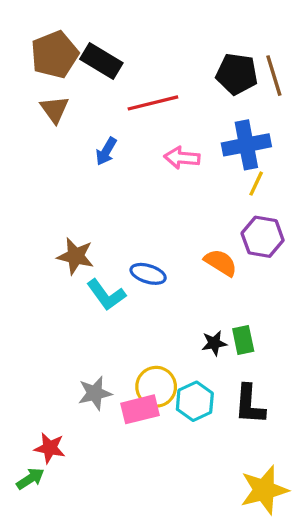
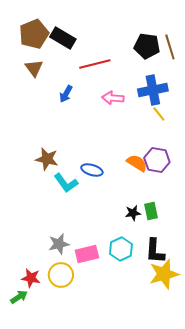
yellow line: (256, 184) -> (159, 114), turned -63
purple hexagon: (263, 237) -> (157, 160), moved
yellow circle: (156, 387) -> (61, 275), moved
yellow star: (264, 490) -> (164, 274), moved

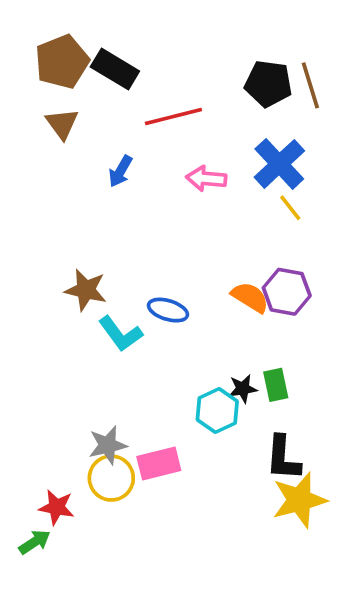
blue cross: (153, 90) -> (279, 164), turned -32
cyan hexagon: (121, 249) -> (217, 410), moved
yellow circle: (61, 275) -> (111, 478), moved

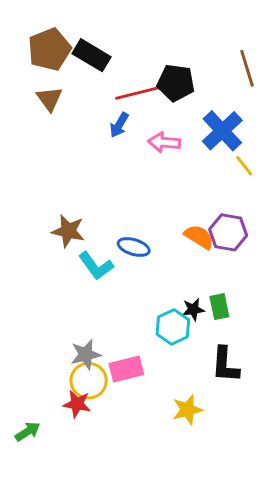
black pentagon: (268, 84) -> (176, 83), moved
blue arrow: (120, 171) -> (119, 125), moved
yellow line: (290, 208) -> (244, 166), moved
yellow star: (299, 500) -> (187, 410), moved, size x0.7
red star: (57, 507) -> (77, 404), moved

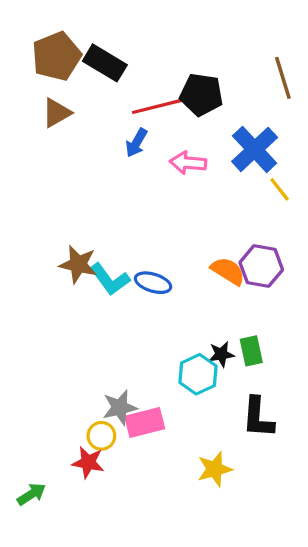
brown triangle: (49, 99) -> (56, 113), turned 36
cyan L-shape: (96, 266) -> (110, 279), moved
gray star: (86, 355) -> (120, 408), moved
yellow circle: (89, 381) -> (101, 436), size x0.7

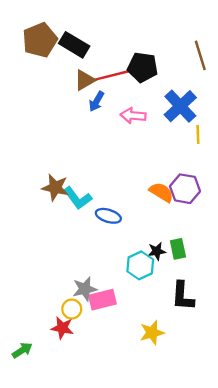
brown triangle: (56, 113) -> (85, 80), moved
yellow line: (280, 189) -> (198, 134), turned 36
blue ellipse: (153, 283) -> (108, 216), moved

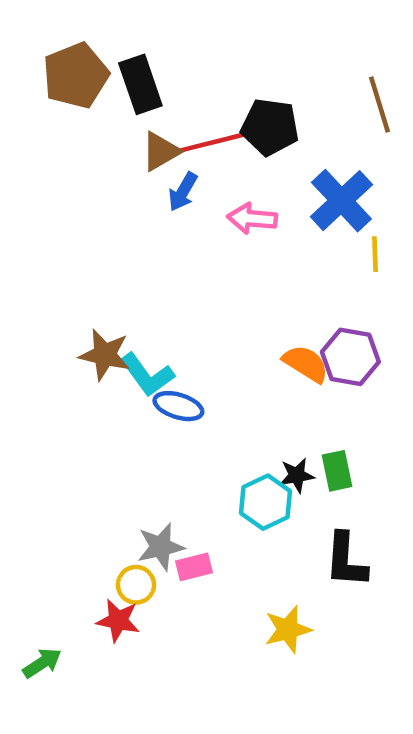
black rectangle: (74, 45) -> (140, 84), turned 40
blue ellipse: (108, 216) -> (178, 406), moved
pink rectangle: (102, 300) -> (194, 567), size x0.7

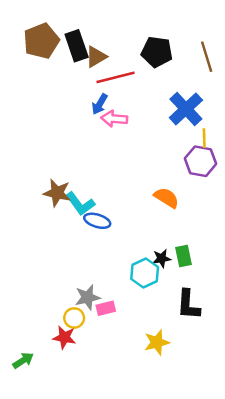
black pentagon: (270, 127) -> (157, 52), moved
brown triangle: (161, 151) -> (96, 57), moved
pink arrow: (252, 218) -> (114, 119), moved
purple hexagon: (350, 357) -> (201, 161), moved

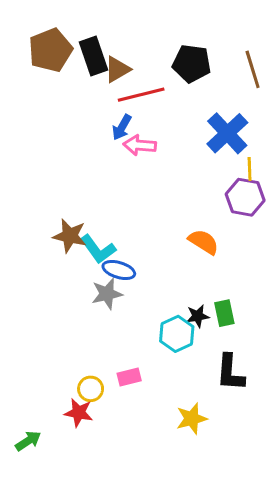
gray star: (87, 297) -> (107, 294), moved

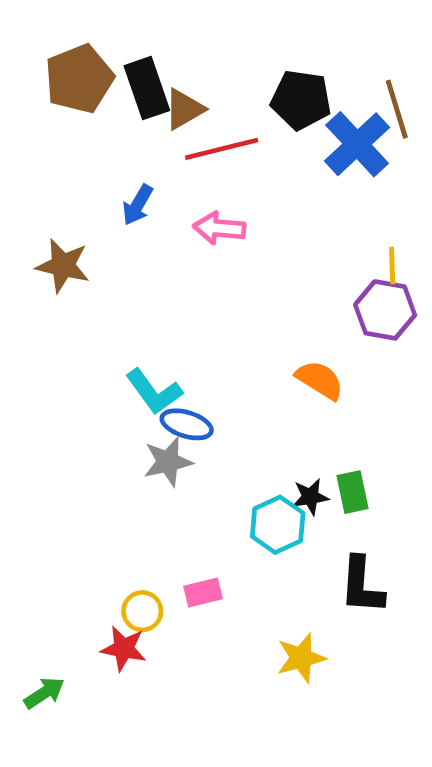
blue arrow: (122, 127) -> (138, 205), moved
blue cross: (227, 133) -> (357, 144), moved
brown star: (70, 236) -> (63, 266), moved

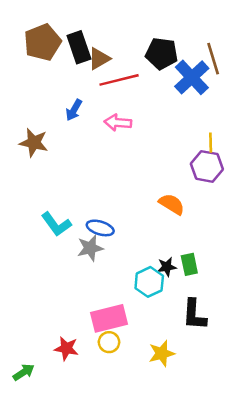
cyan L-shape: (154, 392) -> (56, 224), moved
pink rectangle: (203, 592) -> (109, 318), size x1.8
yellow circle: (142, 611) -> (109, 342), moved

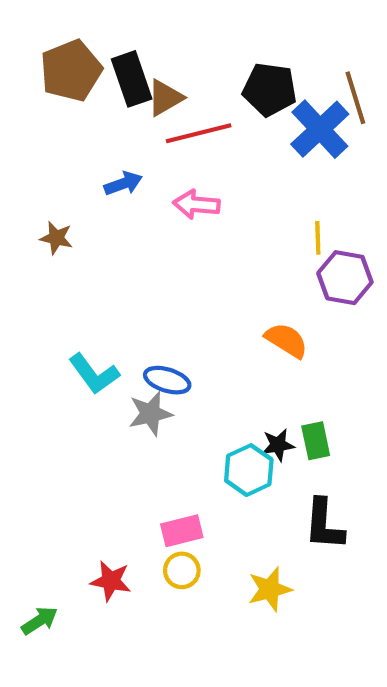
blue arrow: (74, 110) -> (123, 184), turned -140
brown star: (34, 143) -> (56, 238), size x0.7
yellow line: (211, 143) -> (318, 238), moved
pink rectangle: (109, 318) -> (182, 531), size x0.7

